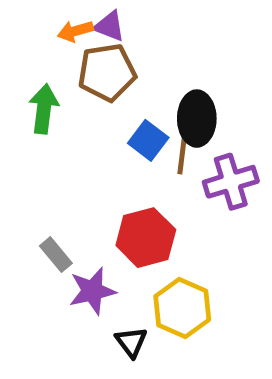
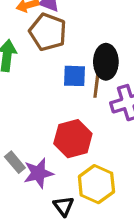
brown pentagon: (107, 72) -> (48, 32), turned 30
blue square: (148, 140) -> (74, 76), turned -35
gray rectangle: (56, 255) -> (15, 162), moved

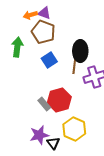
blue square: (74, 76) -> (49, 60), moved, turned -35
gray rectangle: (15, 162) -> (44, 104), moved
purple star: (38, 173) -> (39, 135), moved

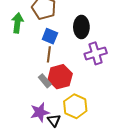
blue square: (49, 60) -> (50, 36), turned -35
brown line: (74, 66) -> (49, 54), moved

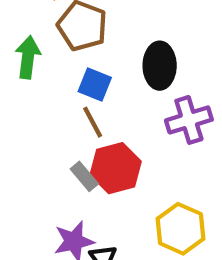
brown line: (49, 54) -> (93, 122), turned -35
yellow hexagon: (75, 106) -> (181, 229), moved

